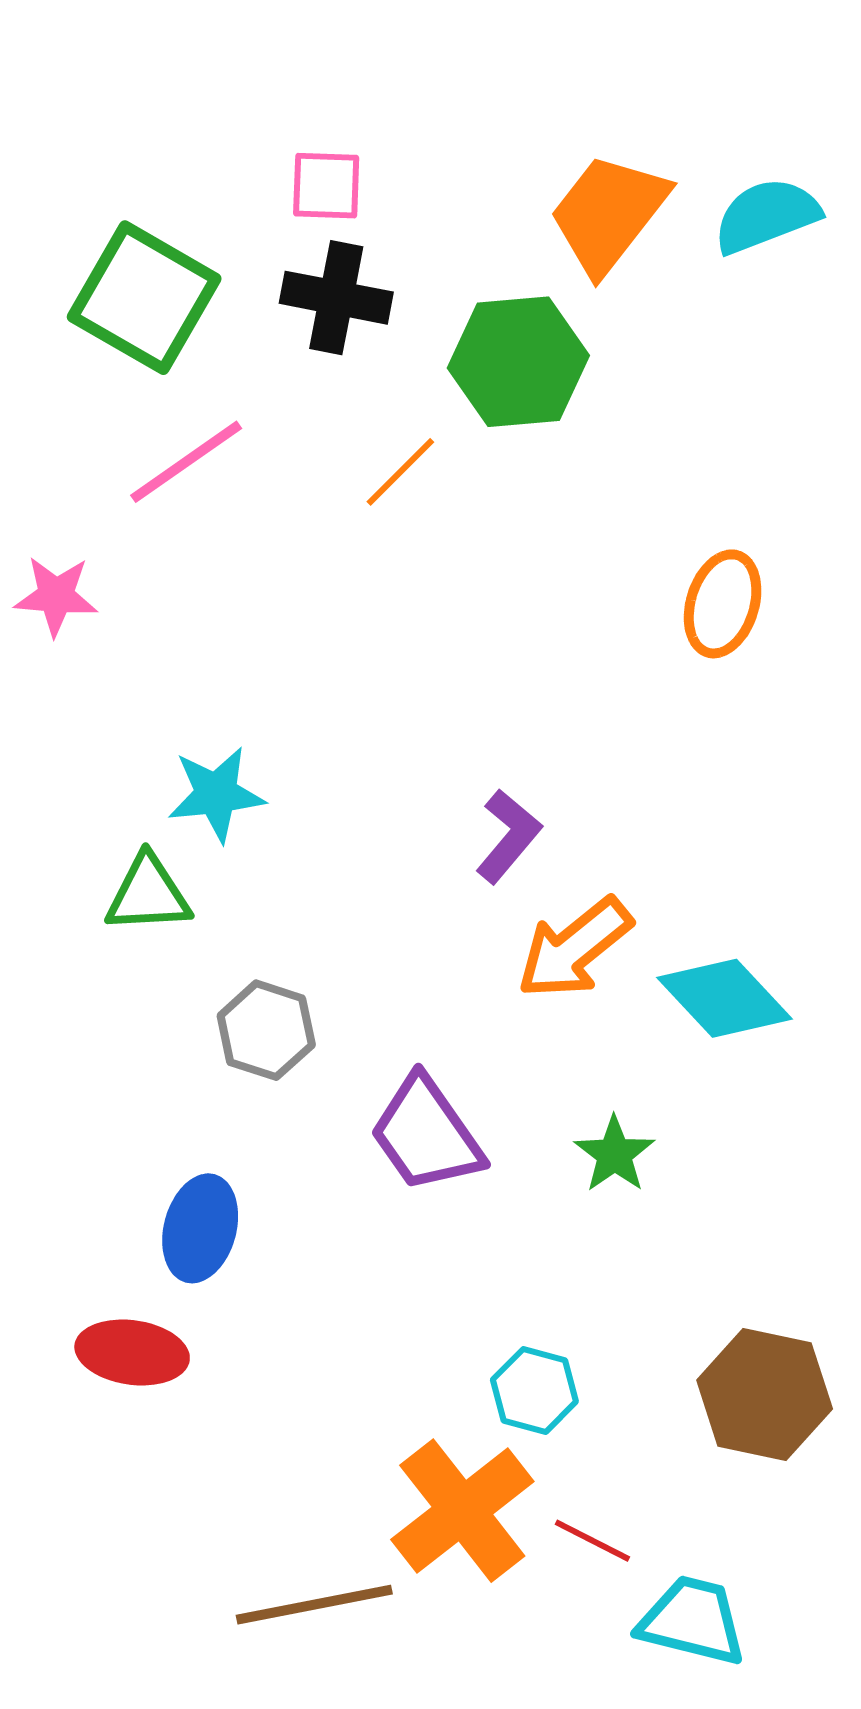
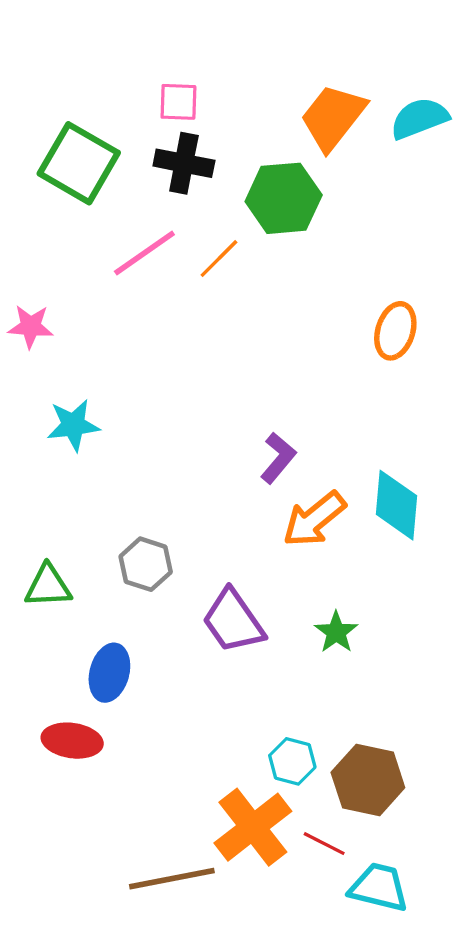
pink line: (186, 462) -> (144, 253), moved
cyan star: (216, 794) -> (73, 425), moved
green triangle: (148, 894) -> (48, 586), moved
cyan diamond: (725, 998) -> (396, 505), moved, turned 48
brown hexagon: (765, 1395) -> (368, 780), moved

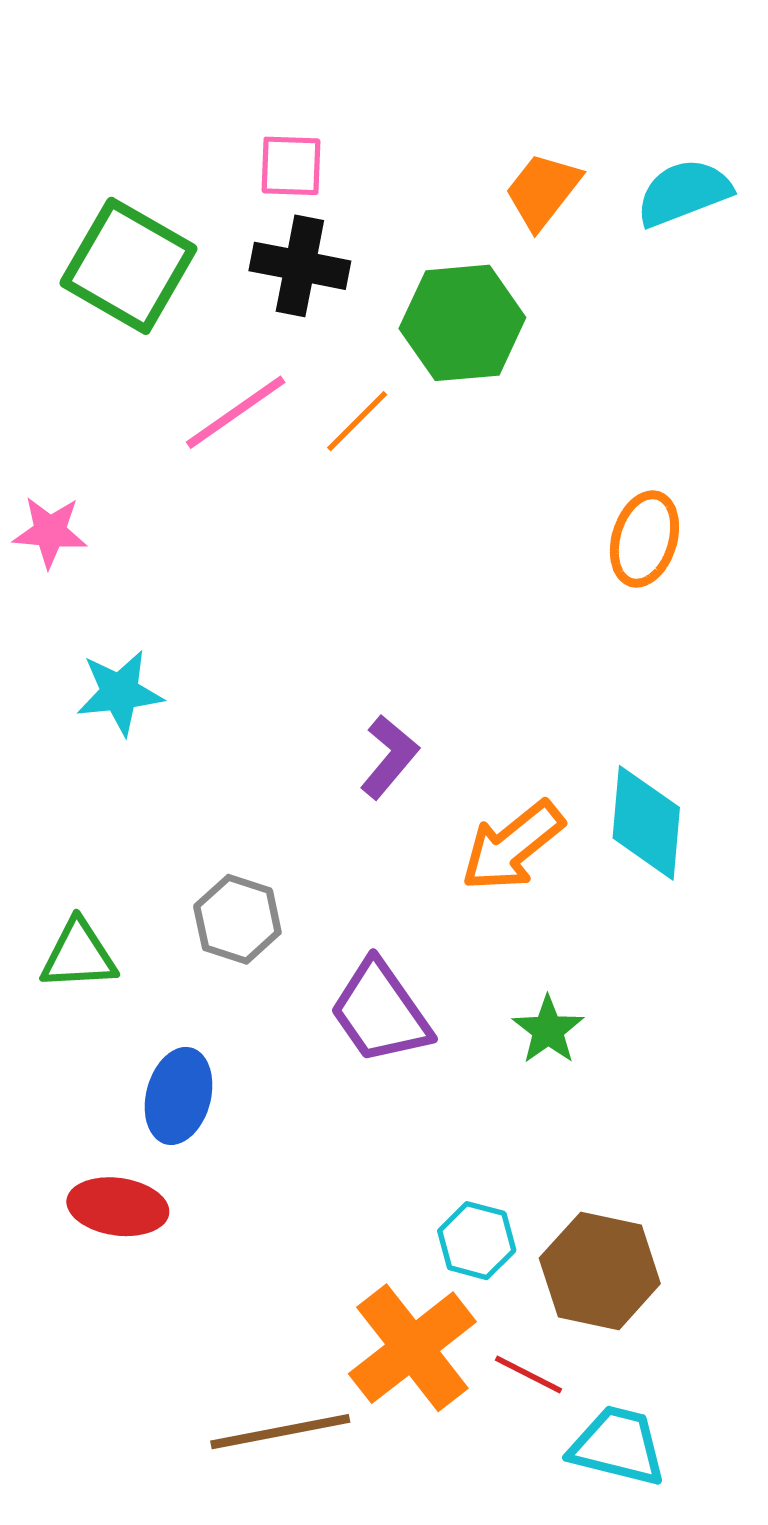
orange trapezoid: (333, 117) -> (543, 191), size x0.7
purple L-shape: (278, 458) -> (389, 757), moved

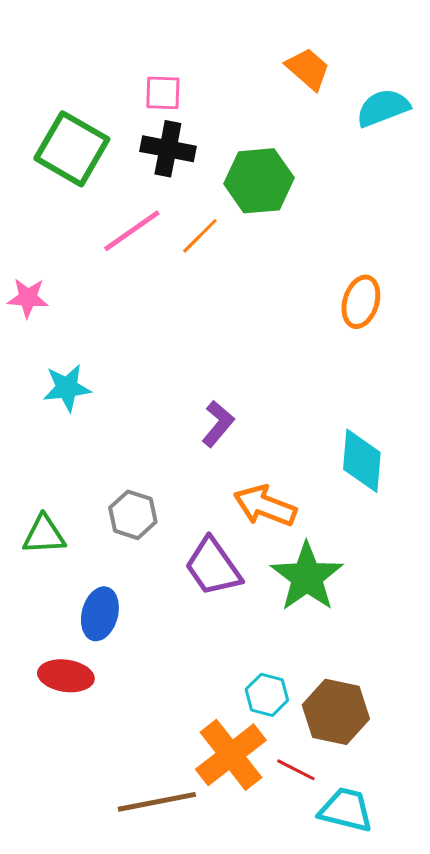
orange trapezoid: (543, 191) -> (308, 69), moved, turned 93
orange arrow: (512, 846) -> (265, 506), moved, turned 60
green star: (548, 1030) -> (307, 577), size x1.8

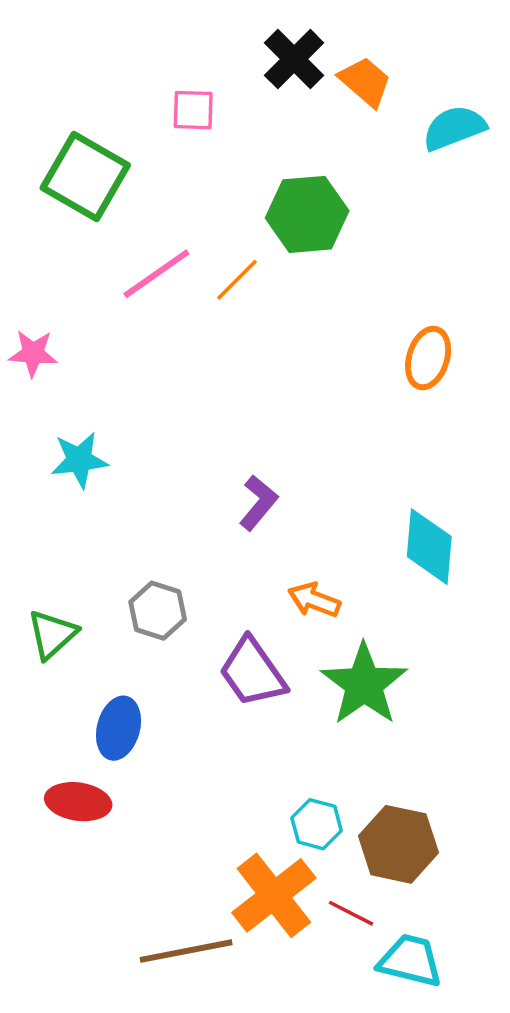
black cross: (168, 149) -> (294, 59), moved, turned 34
orange arrow: (265, 506) -> (314, 600), size x0.7
green triangle: (44, 535) -> (52, 634), turned -39

